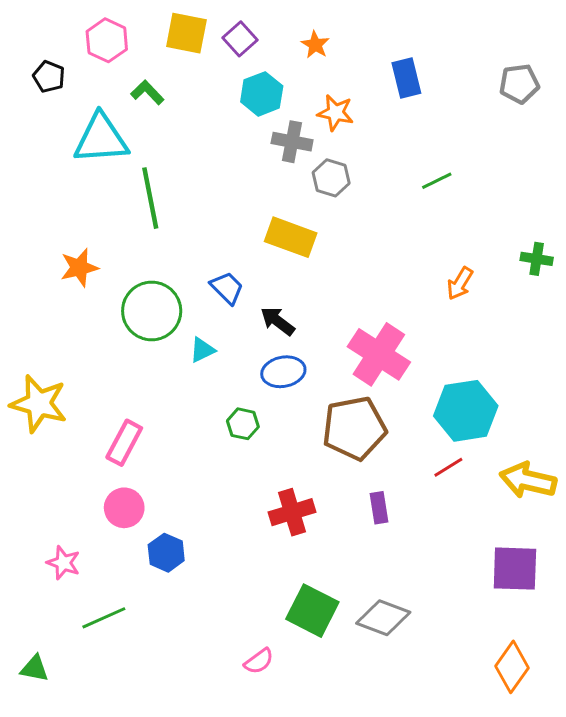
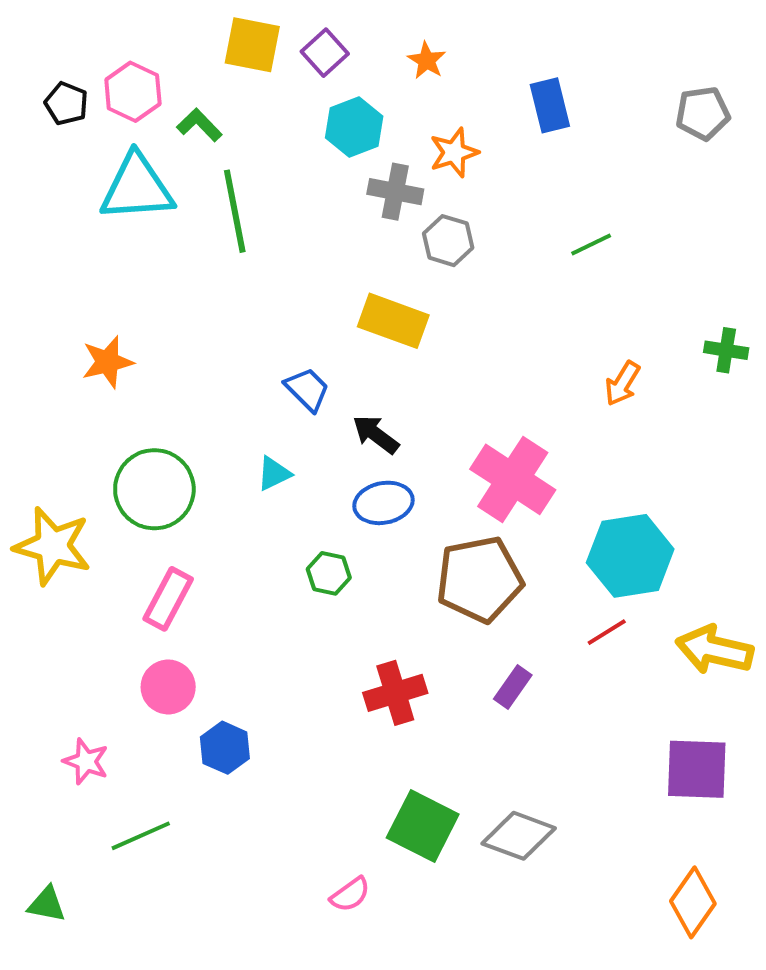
pink hexagon: (107, 40) -> (133, 92), moved
orange star: (335, 113) -> (454, 152), turned -30
green line: (150, 198) -> (235, 211), moved
green circle: (152, 311) -> (154, 489), moved
purple rectangle: (379, 508) -> (513, 687), turned 44

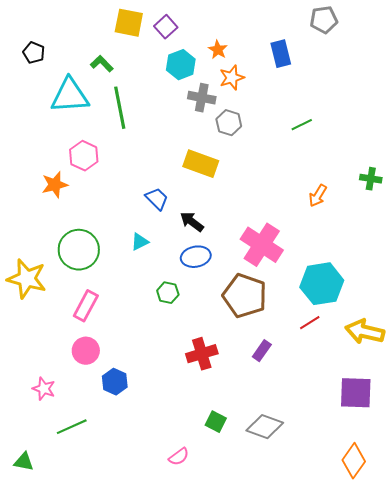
orange star: (427, 60) -> (218, 50), moved
pink hexagon: (133, 92) -> (84, 156), moved
gray pentagon: (703, 113) -> (324, 20), moved
brown pentagon: (479, 579) -> (245, 296), turned 30
green square: (423, 826) -> (216, 422), size x0.6

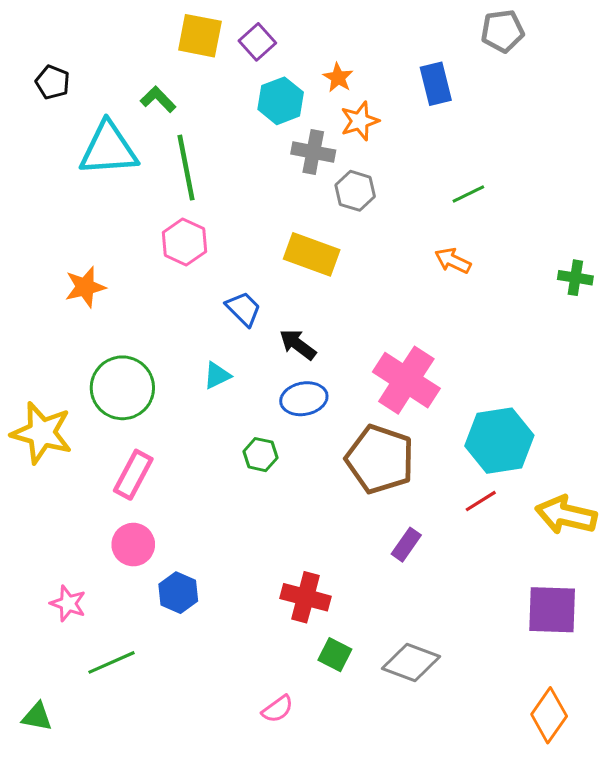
pink hexagon: (84, 156) -> (184, 242), moved
orange arrow: (318, 196) -> (453, 261), moved, turned 85
red cross: (202, 354) -> (305, 597), moved, turned 32

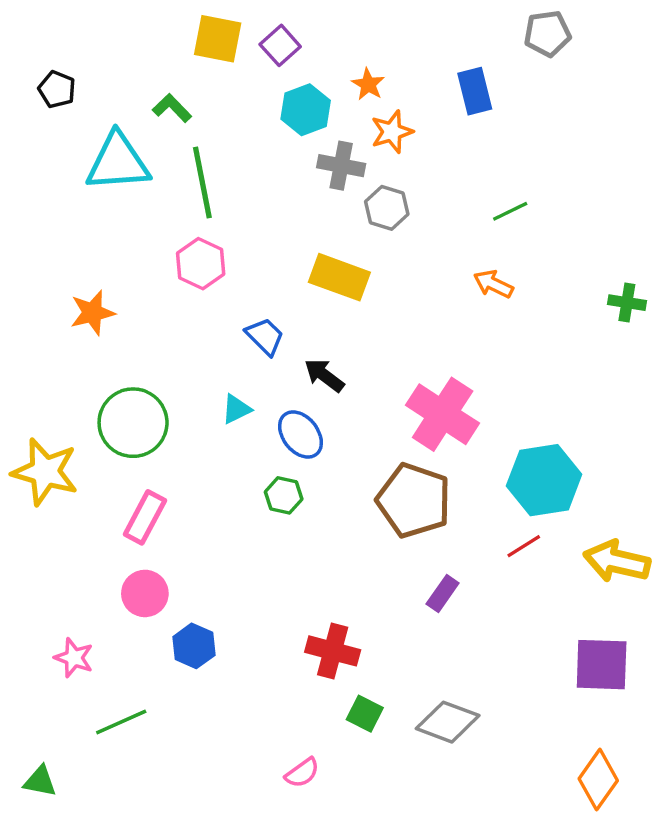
blue ellipse: (304, 399) -> (300, 434), moved, turned 63

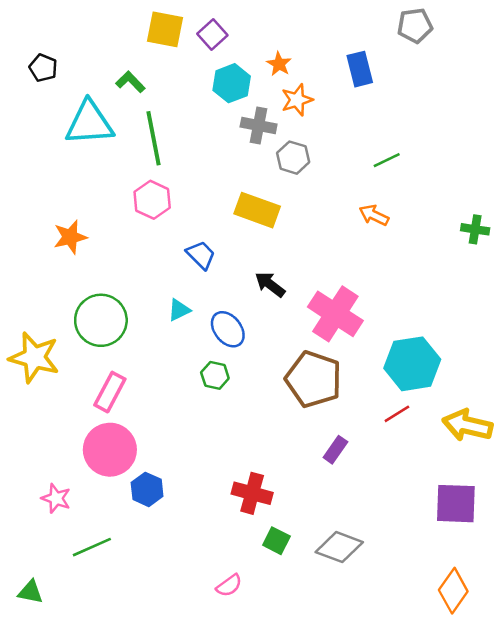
black arrow: (324, 375) -> (270, 284), moved
pink circle: (145, 593) -> (110, 450), size x1.5

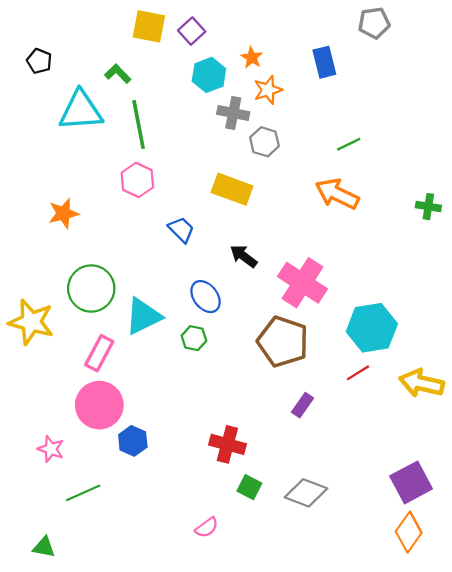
orange arrow: (374, 215) -> (337, 194), size x1.6
cyan triangle: (179, 310) -> (143, 316), moved, size x1.8
purple square: (456, 504) -> (411, 482), moved, turned -30
green triangle: (30, 592) -> (44, 547), moved

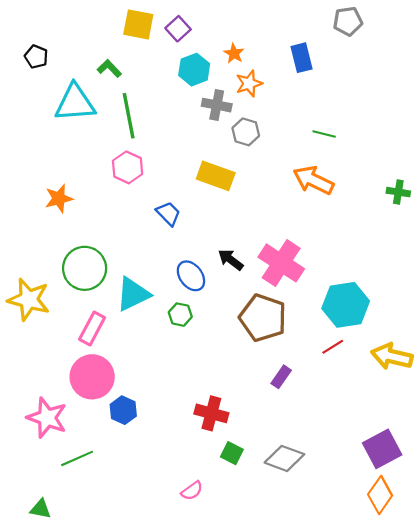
green line: (349, 144) -> (324, 134), turned 40
black arrow: (244, 256) -> (231, 260), moved
pink star: (51, 449) -> (47, 418), size x1.6

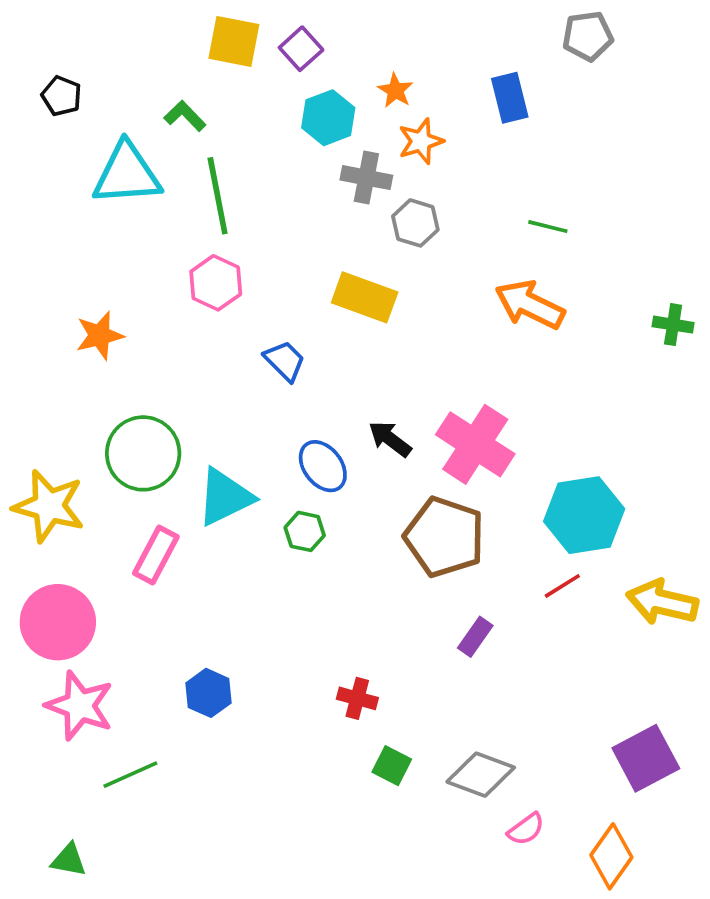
pink circle: (92, 377) -> (58, 622), moved
red cross: (211, 413) -> (357, 698), size x0.7
pink semicircle: (192, 491) -> (526, 829), moved
orange diamond: (380, 495) -> (611, 856), moved

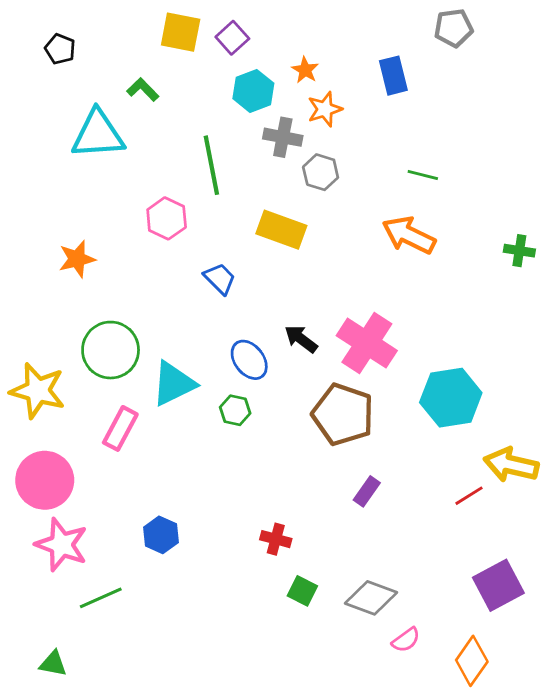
black pentagon: (61, 96) -> (60, 49), moved
green line: (218, 196) -> (211, 165), moved
red line: (562, 586) -> (469, 496), moved

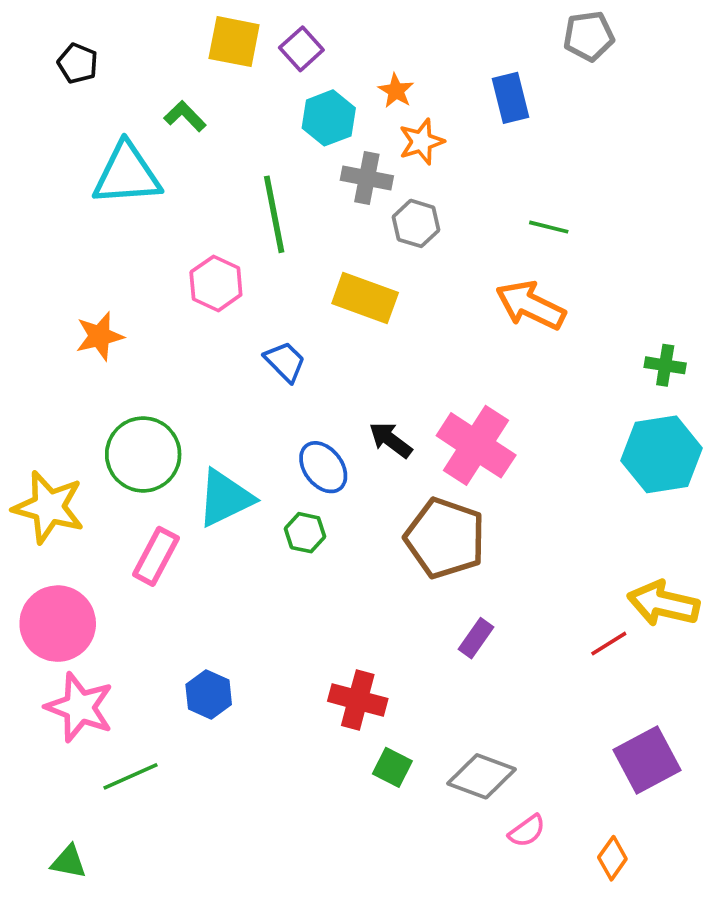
green cross: (519, 251) -> (665, 365), moved
cyan hexagon: (451, 398) -> (662, 454), moved
red cross: (276, 539) -> (358, 700), size x1.4
orange diamond: (472, 661) -> (612, 858), size x0.7

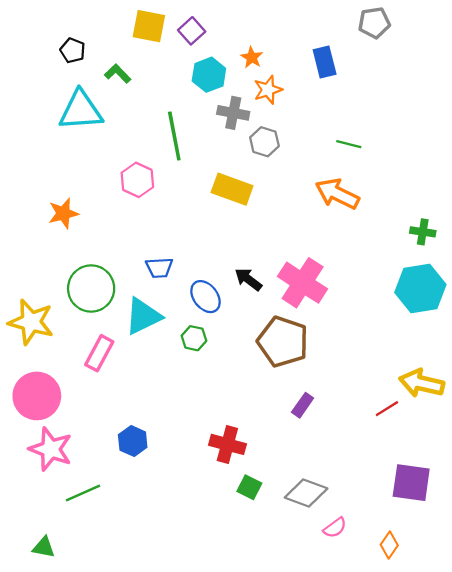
black pentagon: (78, 63) -> (73, 50), moved
blue trapezoid: (285, 362) -> (159, 268), moved, turned 132
purple square: (647, 760) -> (411, 483), turned 36

